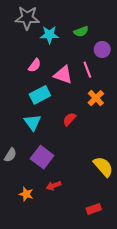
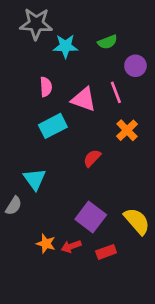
pink semicircle: (35, 65) -> (46, 87), turned -40
cyan triangle: (33, 122) -> (35, 179), moved
purple square: (42, 157) -> (91, 217), moved
orange star: (26, 194) -> (46, 244), moved
red rectangle: (94, 209) -> (106, 252), moved

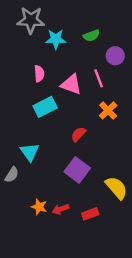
purple square: (91, 217) -> (77, 170), moved

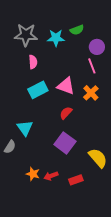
gray star: (31, 20) -> (26, 35), moved
cyan star: (56, 39) -> (56, 38), moved
pink line: (99, 78) -> (92, 66), moved
pink triangle: (71, 84) -> (66, 86), moved

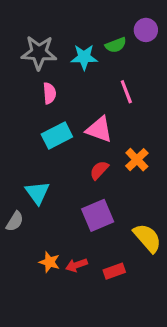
purple circle: (97, 47) -> (146, 30), moved
pink line: (92, 66) -> (126, 92), moved
orange cross: (91, 93) -> (137, 160), moved
purple square: (65, 143) -> (98, 215), turned 30

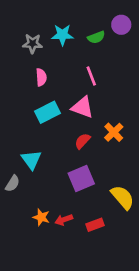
gray star: (39, 53) -> (32, 44), size x0.7
cyan star: (84, 57) -> (62, 35), moved
pink line: (126, 92) -> (91, 76), moved

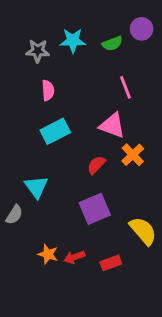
pink line: (91, 76) -> (125, 87), moved
pink triangle: (82, 107) -> (112, 125), moved

